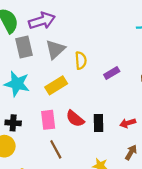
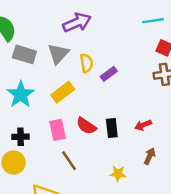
purple arrow: (42, 21) -> (77, 23), moved
gray rectangle: (24, 47) -> (24, 54), turned -55
purple rectangle: (112, 73) -> (109, 74), moved
cyan star: (17, 84) -> (21, 94), turned 30

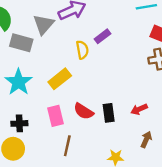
gray triangle: (58, 54) -> (44, 24), moved
purple rectangle: (109, 74) -> (103, 36), moved
brown line: (69, 161) -> (67, 146), turned 48

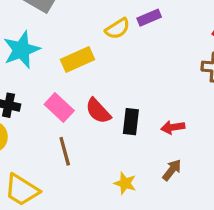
yellow semicircle: (82, 50) -> (117, 29), turned 54
pink rectangle: (55, 116) -> (59, 107), turned -48
brown line: (67, 146) -> (65, 151), turned -42

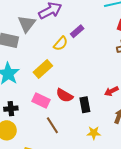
black rectangle: (131, 122) -> (85, 105), moved

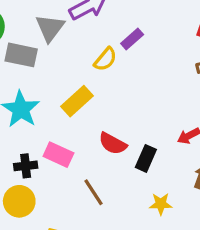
pink rectangle: (41, 101) -> (58, 155), moved
black rectangle: (85, 105) -> (146, 158), turned 35

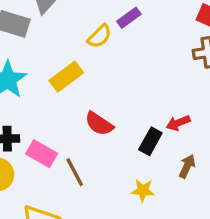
pink rectangle: (58, 155) -> (42, 154), moved
black rectangle: (146, 158) -> (150, 141), moved

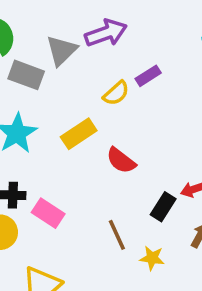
red semicircle: (99, 124) -> (121, 161), moved
brown line: (75, 172) -> (117, 235), moved

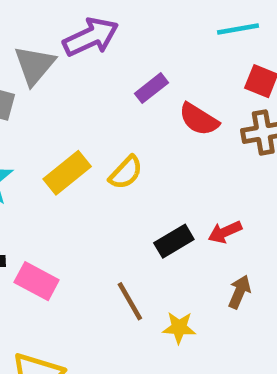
yellow semicircle: (116, 93) -> (126, 172), moved
red semicircle: (121, 161) -> (199, 119), moved
black rectangle: (163, 207) -> (174, 241), moved, turned 32

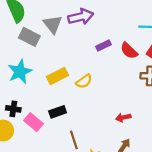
gray triangle: (34, 65) -> (53, 24), turned -30
red semicircle: (199, 119) -> (129, 51), moved
black rectangle: (174, 241) -> (58, 112), moved

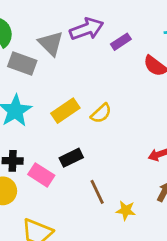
purple rectangle: (103, 45) -> (121, 42), moved

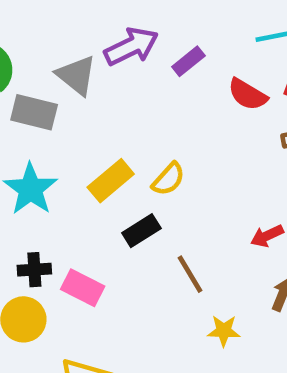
black rectangle: (71, 158) -> (141, 231), moved
brown line: (97, 192) -> (190, 274), moved

